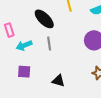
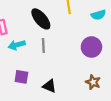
purple square: (24, 72) -> (21, 77), moved

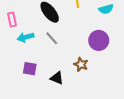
gray line: (43, 46) -> (52, 38), turned -40
brown star: (93, 82) -> (81, 64), moved

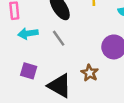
black triangle: (57, 78) -> (59, 86), size x1.5

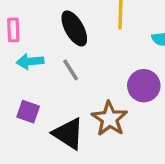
brown star: (90, 73) -> (110, 119), size x1.5

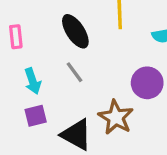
cyan arrow: (30, 61) -> (33, 81), moved, turned -100
purple square: (28, 112) -> (36, 116), turned -30

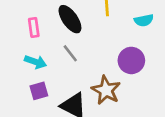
pink rectangle: (16, 37) -> (34, 27), moved
cyan arrow: (33, 81) -> (35, 62), turned -50

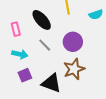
purple circle: (131, 60) -> (73, 42), moved
brown star: (106, 90) -> (74, 69), turned 30

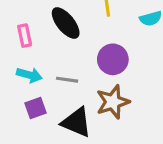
gray line: (45, 45) -> (67, 80), moved, turned -40

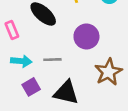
brown star: (113, 102) -> (108, 72), moved

